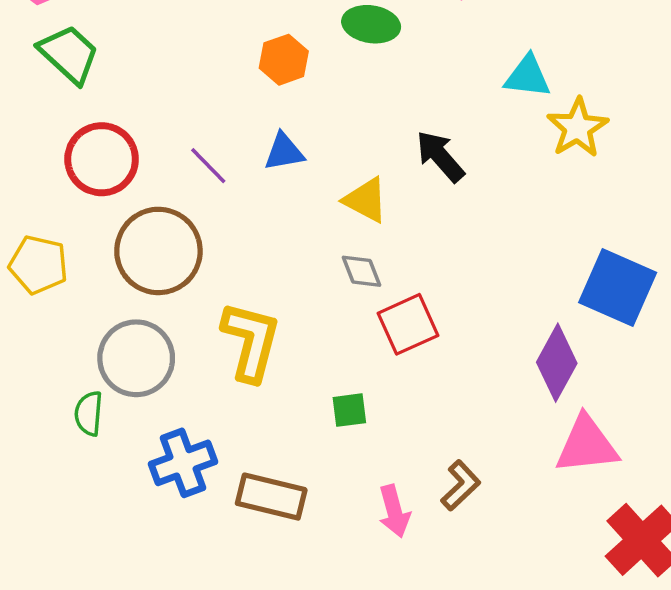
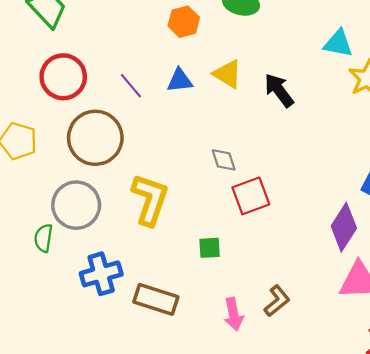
yellow triangle: (366, 200) -> (227, 74), moved

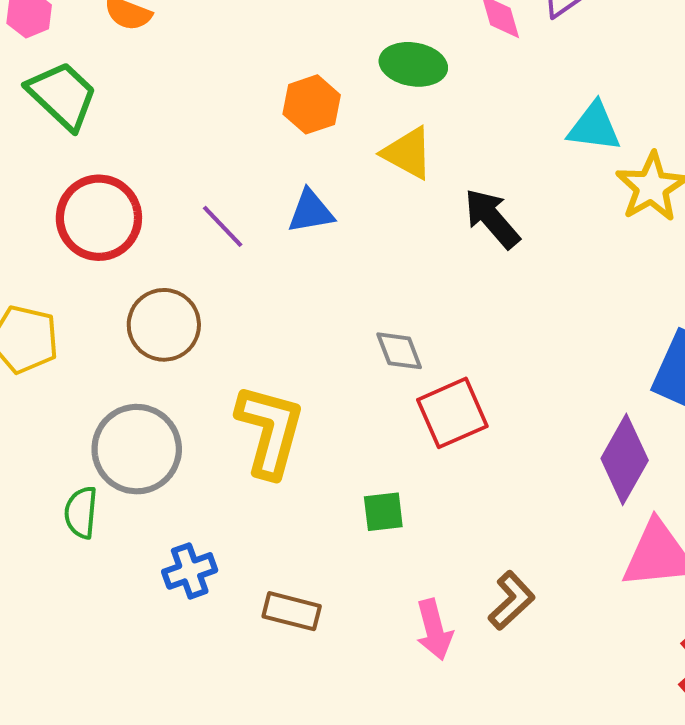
yellow triangle: (227, 74) -> (408, 153), moved
brown circle: (95, 138) -> (164, 325), size x0.7
blue cross: (101, 274) -> (190, 571), size x0.7
brown rectangle: (156, 299) -> (292, 611), size x0.7

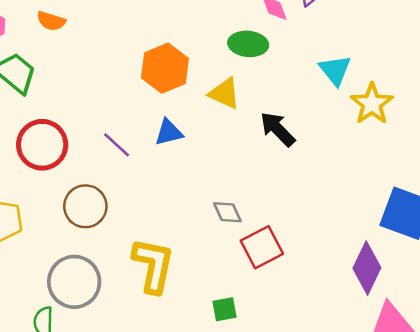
green ellipse: (413, 64) -> (248, 44), moved
orange hexagon: (312, 104) -> (165, 68), size x1.4
cyan triangle: (594, 127) -> (335, 70), turned 48

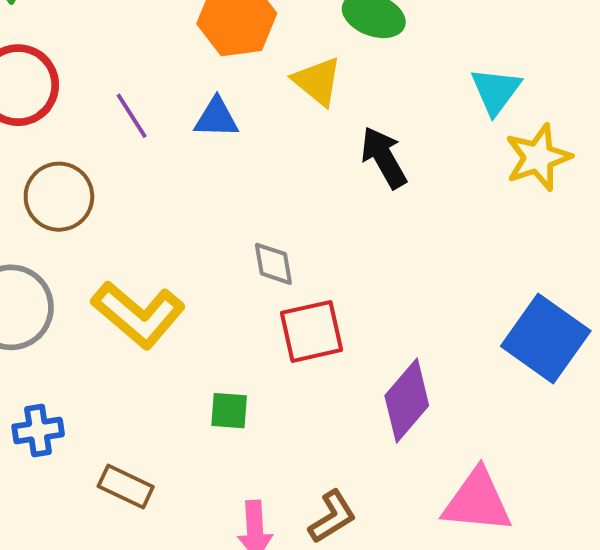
yellow L-shape: (153, 265) -> (138, 315), turned 104
purple diamond: (367, 268) -> (407, 401), moved

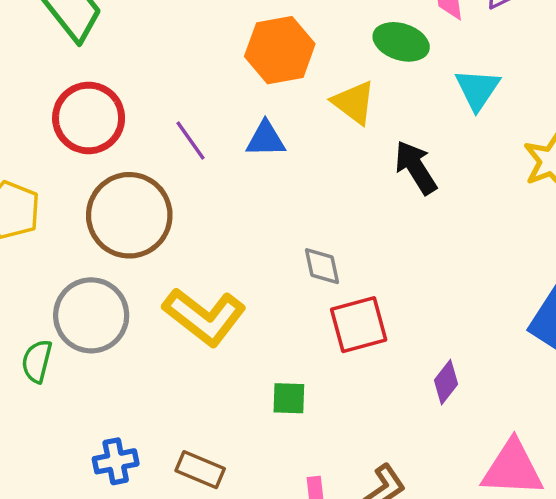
cyan triangle: (496, 91) -> (477, 89), moved
brown circle: (59, 197) -> (129, 215), size x1.4
purple diamond: (407, 401) -> (446, 382), size x0.6
blue cross: (38, 430) -> (116, 461), moved

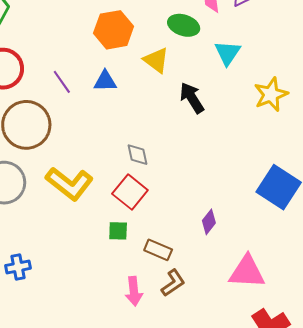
red square: (359, 325) -> (130, 192), moved, turned -36
brown rectangle: (200, 470) -> (158, 250), moved

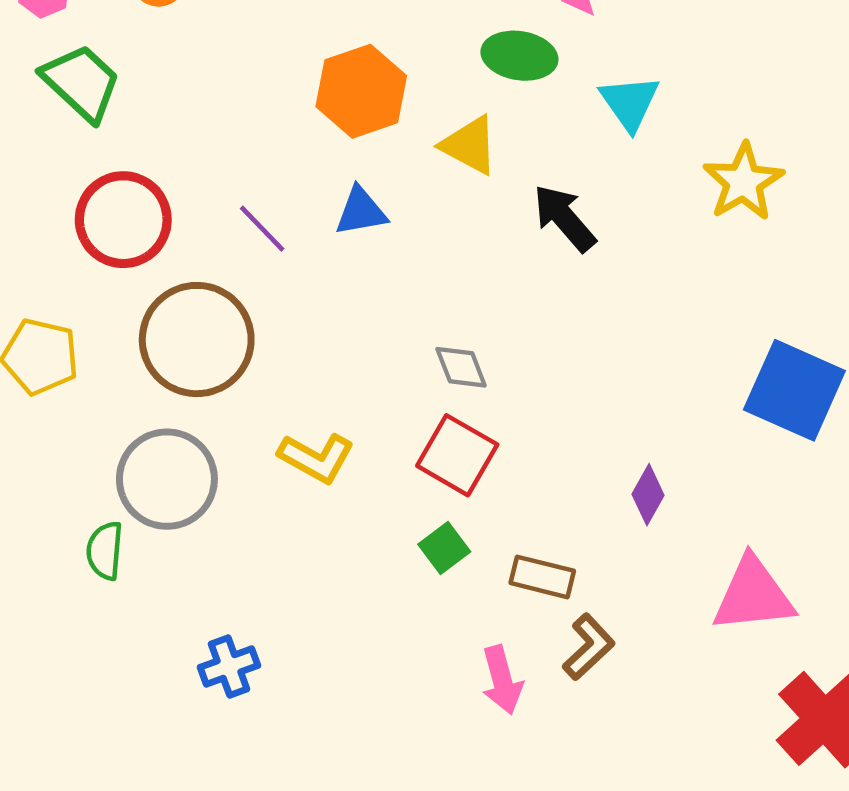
yellow L-shape: (69, 184) -> (316, 458), size x0.7
green square: (118, 231) -> (444, 548), turned -30

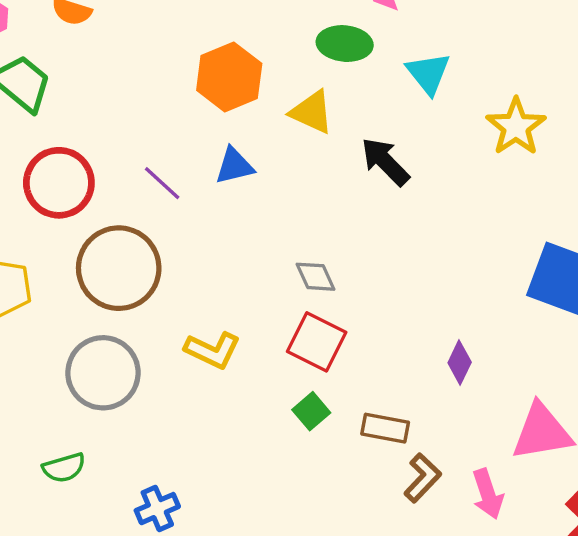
green semicircle: (105, 551) -> (64, 468), moved, turned -108
pink arrow: (502, 680) -> (488, 494), moved

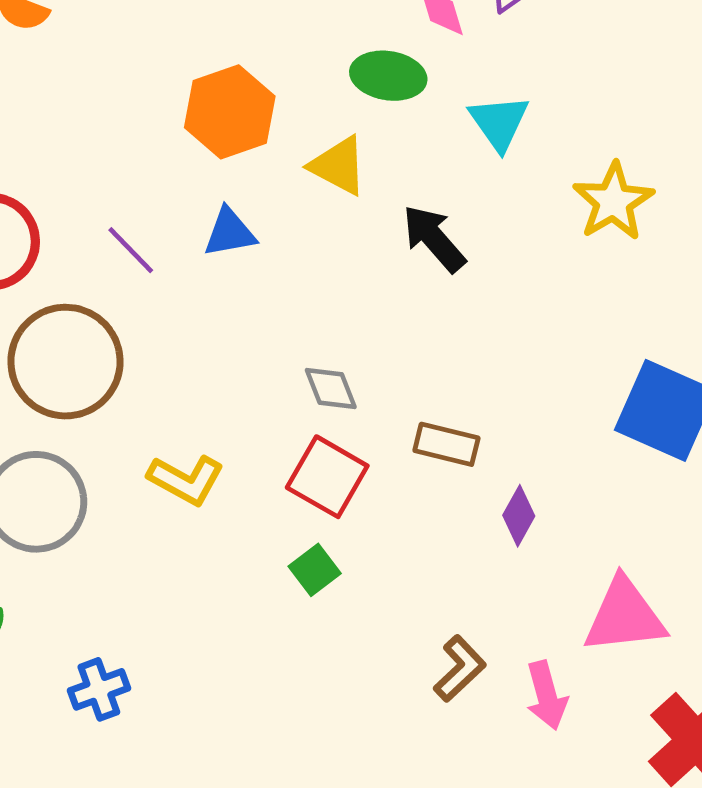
brown rectangle: (385, 428) -> (446, 444), moved

